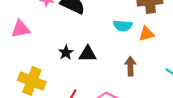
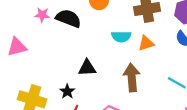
black star: (66, 53) -> (67, 91), moved
brown arrow: (130, 66) -> (132, 77), size x1.4

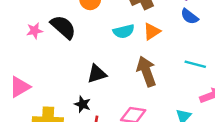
black semicircle: (68, 18) -> (63, 27), turned 35
pink triangle: (17, 47) -> (20, 87), moved

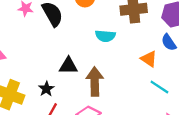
orange triangle: (152, 31) -> (149, 59), moved, turned 48
brown arrow: (146, 71) -> (95, 81), moved

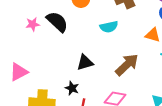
brown arrow: (95, 81) -> (127, 65), moved, turned 65

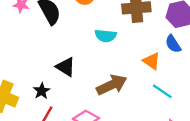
black triangle: (85, 62) -> (66, 67), turned 30

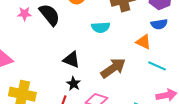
blue semicircle: (173, 44) -> (159, 24), turned -56
black star: (42, 91) -> (74, 84), moved

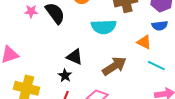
cyan semicircle: (101, 27) -> (104, 27), size x1.4
black star: (74, 84) -> (65, 76), moved

